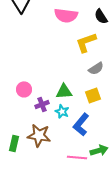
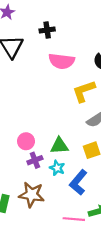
pink circle: (24, 89) -> (26, 141), moved

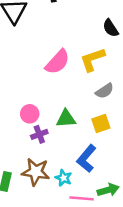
pink semicircle: (62, 61) -> (57, 62), moved, turned -55
cyan star: (57, 168) -> (63, 178), moved

